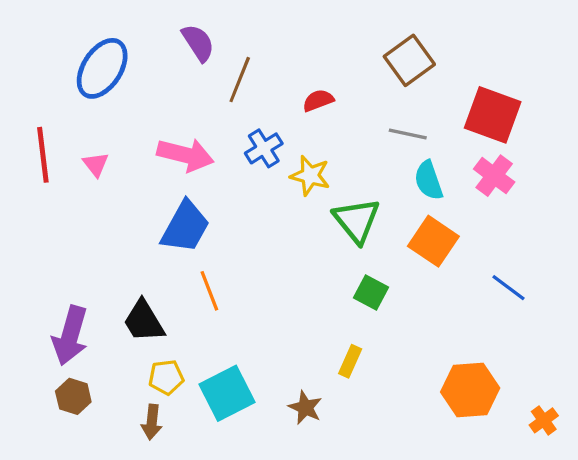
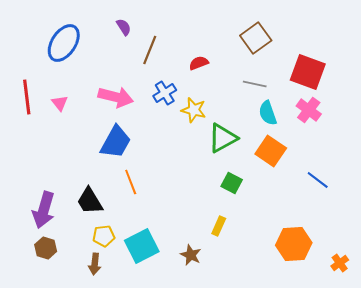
purple semicircle: (198, 43) -> (124, 27), size x0.7
green triangle: (357, 220) -> (223, 138), turned 40

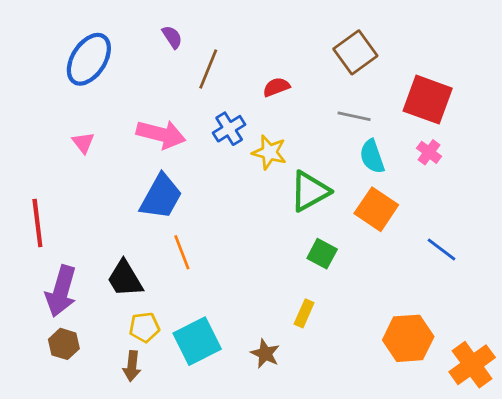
red line: (27, 97) -> (37, 223), moved
pink cross: (309, 110) -> (429, 152), size x0.7
orange cross: (340, 263) -> (472, 365), size x1.8

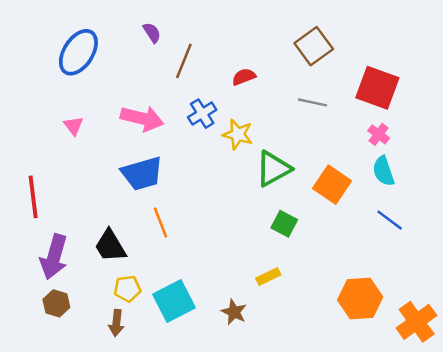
cyan semicircle: (372, 156) -> (383, 171), moved
blue trapezoid: (161, 197) -> (142, 174), turned 45
yellow rectangle: (304, 313) -> (268, 276), turned 40

